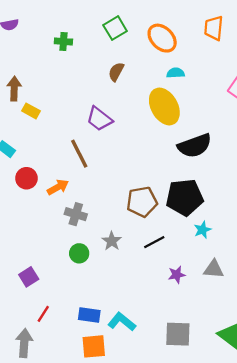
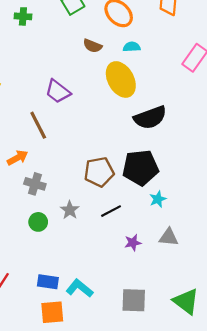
brown semicircle: (116, 72) -> (93, 46), moved, turned -96

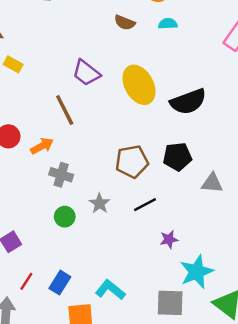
yellow ellipse: (121, 79) -> (139, 85), moved
black pentagon: (140, 168) -> (177, 157), size x0.7
cyan star: (158, 199) -> (197, 272), moved, size x1.8
gray triangle: (169, 237) -> (212, 183), moved
blue rectangle: (48, 282) -> (60, 283), moved, turned -66

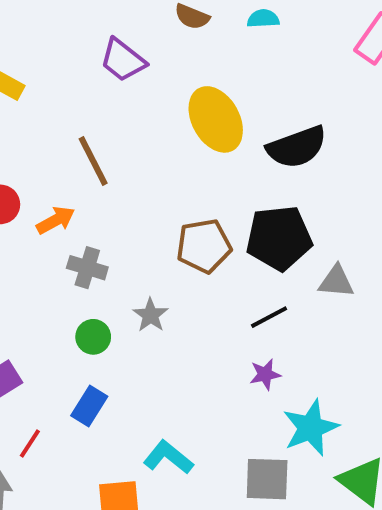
purple trapezoid: (86, 73) -> (123, 60), moved
black pentagon: (177, 157) -> (279, 238), size x1.4
black line: (145, 205) -> (269, 317), moved
blue rectangle: (60, 283) -> (89, 406), moved

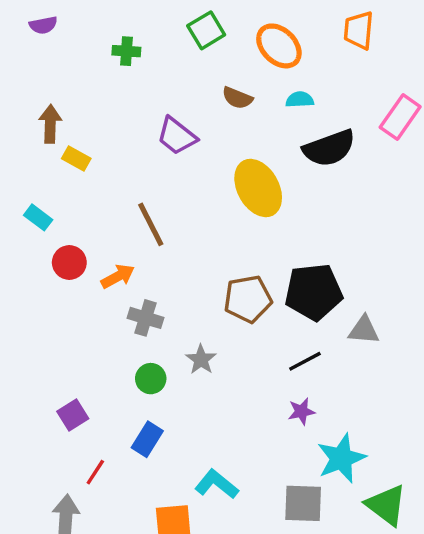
black semicircle: (297, 147) -> (329, 148), moved

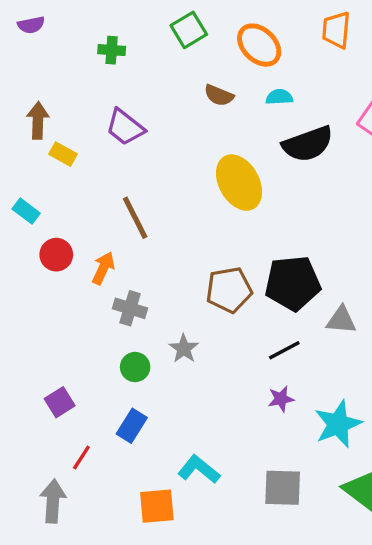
purple trapezoid: (177, 136) -> (125, 127), moved
orange arrow: (118, 276) -> (103, 268), turned -36
cyan star: (341, 458) -> (338, 424), moved

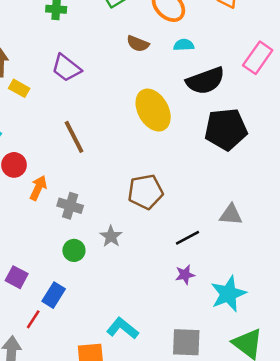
orange arrow: (103, 268) -> (38, 188), moved
black pentagon: (293, 283) -> (226, 129), moved
purple square: (60, 402) -> (17, 277), turned -30
blue rectangle: (132, 426) -> (54, 295), moved

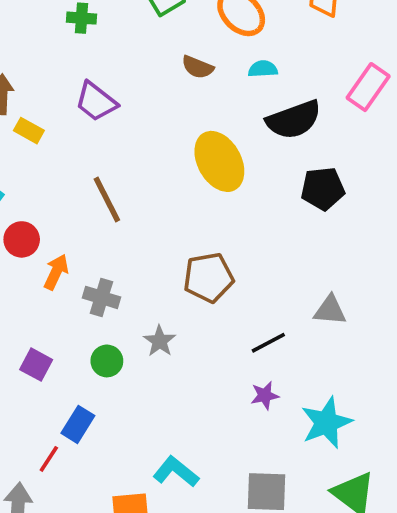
black pentagon: (226, 129) -> (323, 189), size x0.7
purple square: (17, 277) -> (36, 365), moved

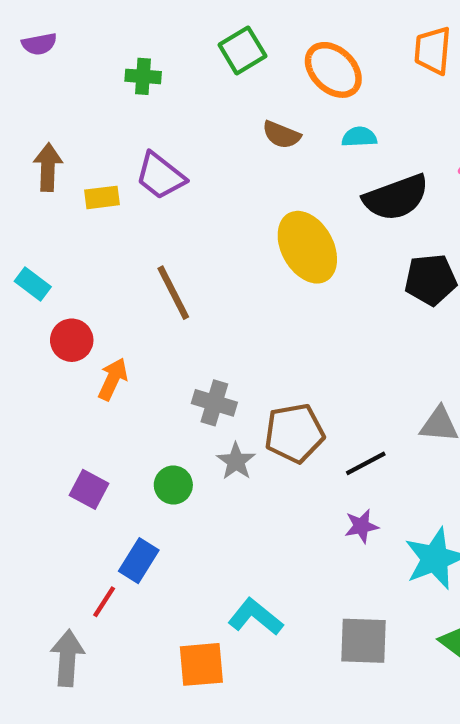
yellow rectangle: (29, 131) -> (102, 197), moved, turned -36
brown pentagon: (208, 278) -> (294, 433), moved
gray cross: (101, 297) -> (214, 403), moved

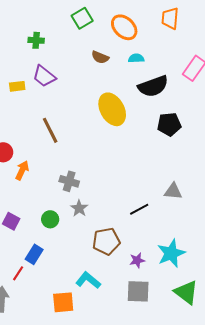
green cross: (143, 76) -> (36, 40), moved
brown pentagon: (294, 433) -> (106, 241), moved
purple star: (361, 526) -> (137, 260), moved

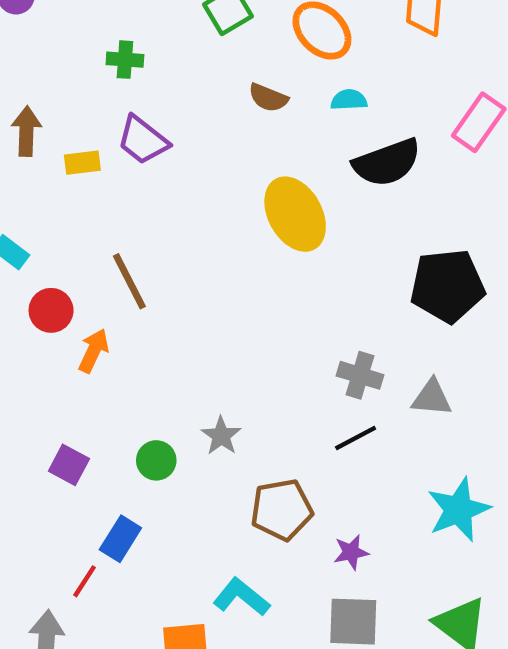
black pentagon: (169, 124) -> (447, 286), moved, size x1.4
brown line: (50, 130) -> (129, 281), moved
gray cross: (69, 181) -> (360, 375), moved
cyan star: (171, 253) -> (459, 510), moved

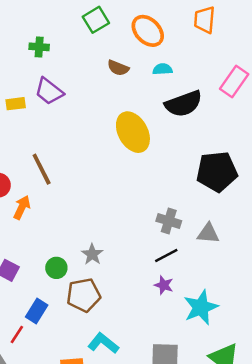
brown pentagon: (282, 510) -> (84, 295), moved
cyan star: (459, 510) -> (201, 307), moved
purple star: (351, 552) -> (164, 285), moved, turned 30

